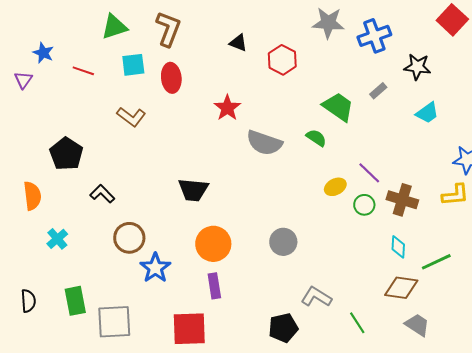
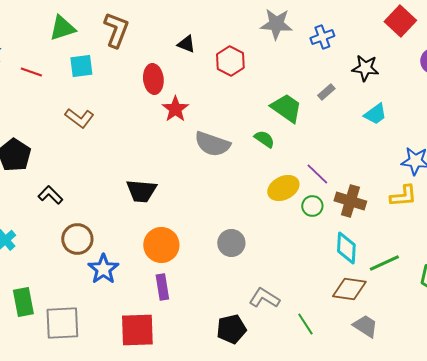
blue cross: (374, 36) -> (322, 37), size x0.7
red ellipse: (171, 78) -> (153, 79), moved
yellow ellipse: (335, 187) -> (283, 188), size x1.4
cyan diamond: (398, 247) -> (346, 248), size x1.4

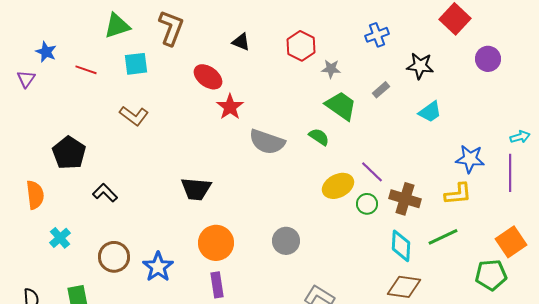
gray star: (276, 24) -> (331, 69), moved, size x0.6
red hexagon: (230, 61) -> (301, 46), moved
red ellipse: (153, 79) -> (208, 77), turned -48
brown circle: (77, 239) -> (114, 257), moved
green line: (384, 263) -> (443, 237), moved

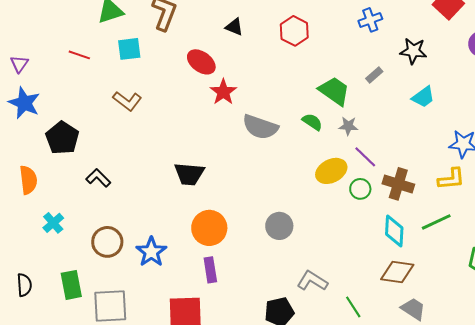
blue star: (46, 52) -> (24, 103), moved, size x1.5
gray star: (331, 69) -> (348, 126), moved

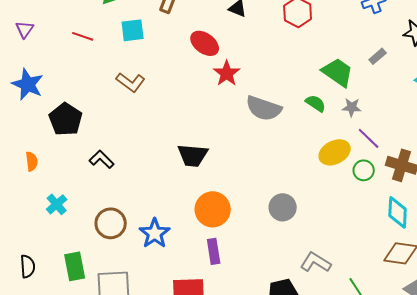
purple triangle: (19, 64) -> (25, 29), moved
orange semicircle: (28, 180) -> (32, 161), size x0.7

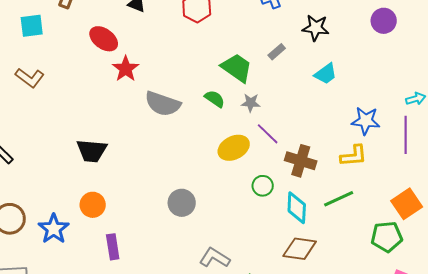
green circle: (364, 170) -> (263, 186), moved
orange circle: (213, 209) -> (93, 205), moved, size x0.7

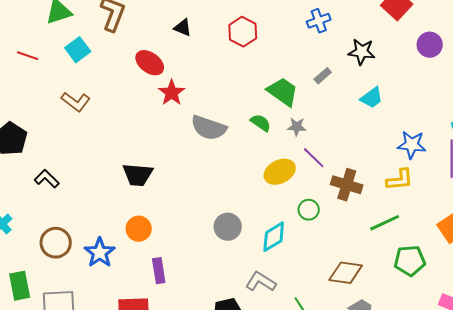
cyan square: (32, 26) -> (78, 50), turned -30
cyan diamond: (297, 208) -> (274, 237), moved, turned 56
green pentagon: (387, 237) -> (410, 261), moved

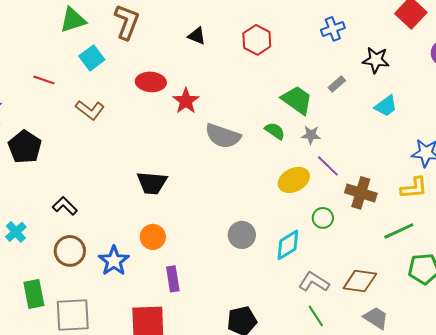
red line: (28, 56) -> (44, 80), moved
red ellipse: (150, 63) -> (151, 82), moved, turned -32
black L-shape: (47, 179) -> (65, 206), moved
gray L-shape: (261, 282) -> (314, 282), moved

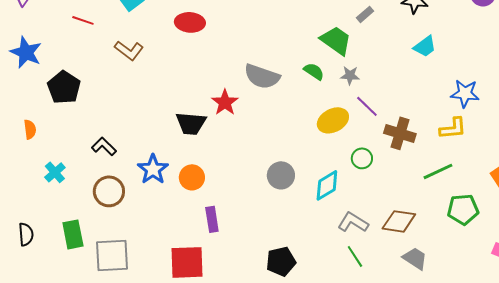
gray rectangle: (337, 84) -> (365, 14), moved
red star: (186, 101) -> (225, 102), moved
blue star: (114, 261) -> (153, 169), moved

